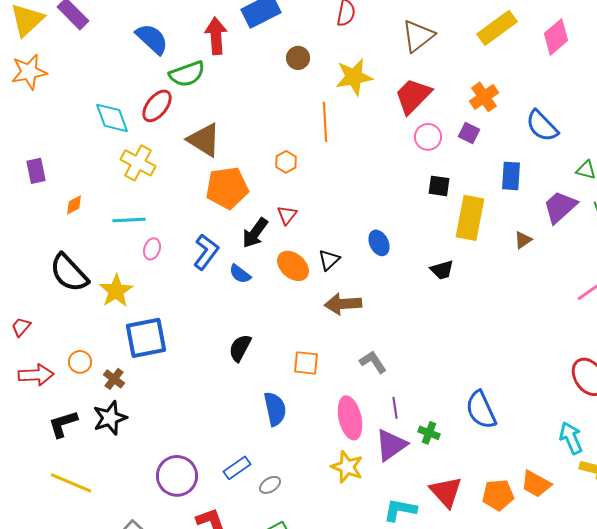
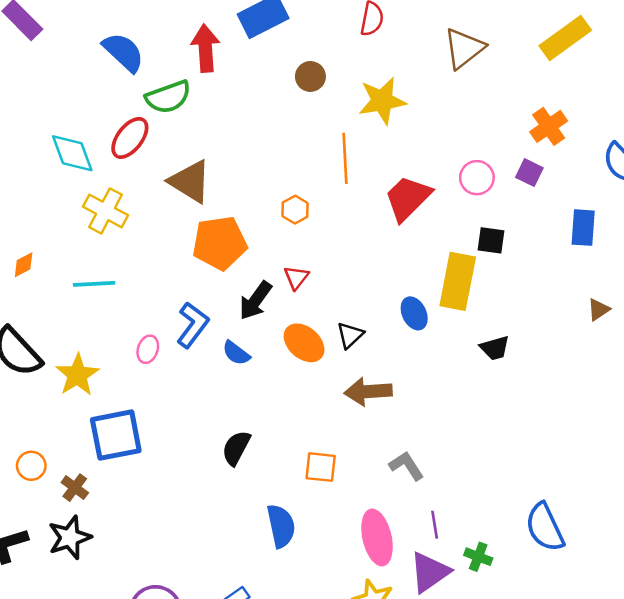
red trapezoid: (413, 96) -> (408, 198), moved
yellow rectangle: (470, 218) -> (458, 281), moved
pink ellipse: (152, 249) -> (148, 349), moved

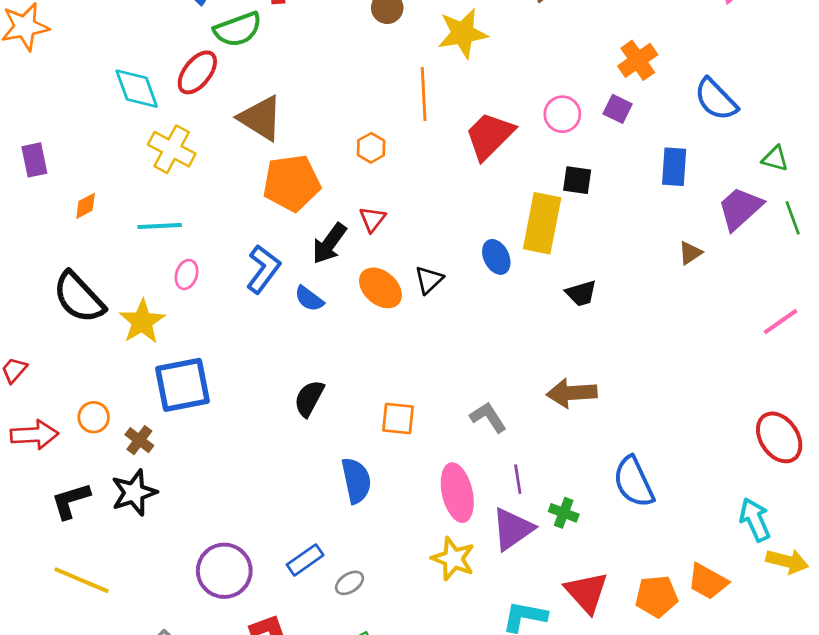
pink ellipse: (148, 349) -> (187, 274), moved
brown arrow: (368, 391) -> (572, 393), moved

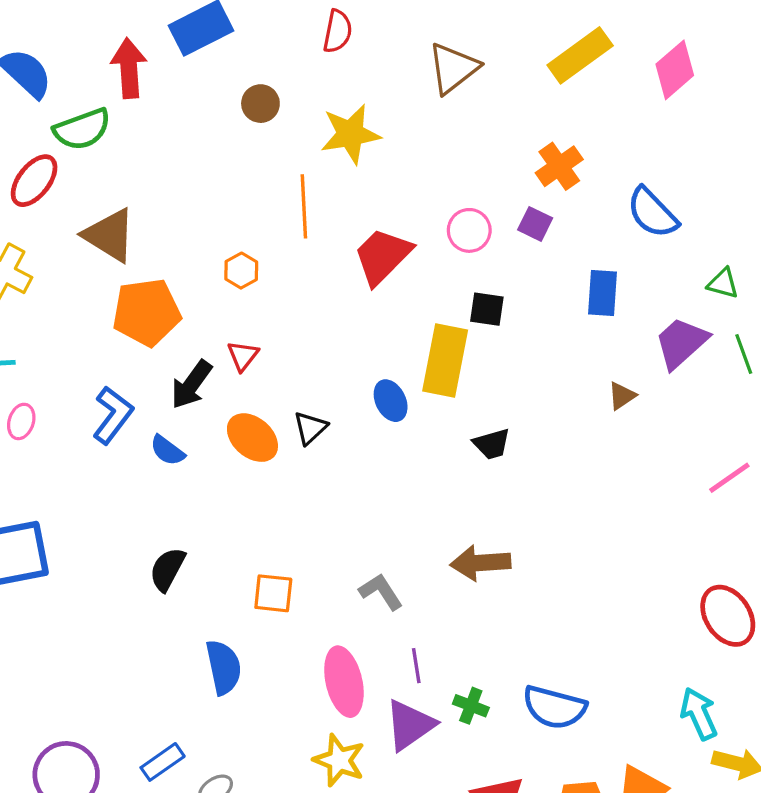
blue semicircle: (634, 482) -> (554, 707), moved, turned -50

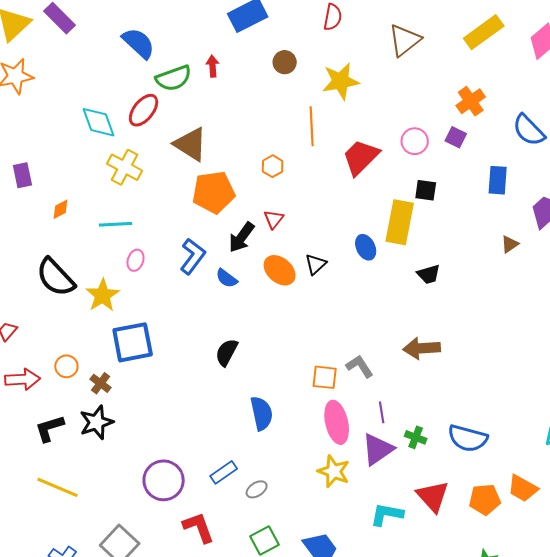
red arrow: (129, 68) -> (213, 66), moved, size x0.6
orange square: (273, 593) -> (325, 377), moved

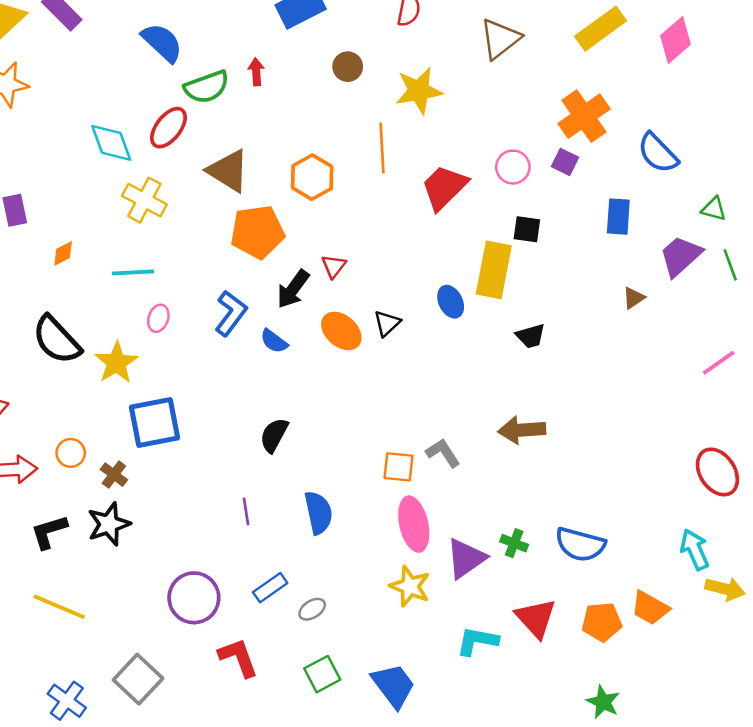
orange cross: (471, 101) -> (584, 116), size x1.4
orange hexagon: (273, 166) -> (312, 177), moved, size x1.6
purple line: (382, 412) -> (246, 511), moved

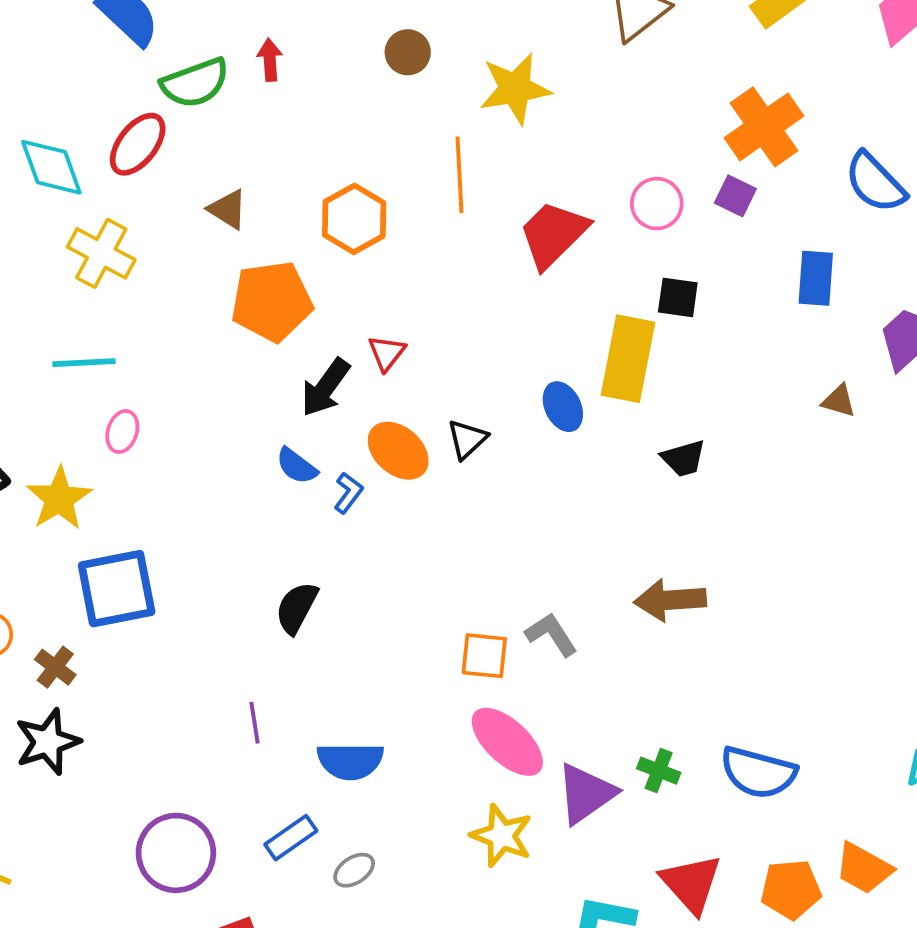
brown triangle: (228, 171) -> (228, 209), size x0.6
brown triangle: (634, 298) -> (839, 401), turned 50
blue L-shape: (231, 313) -> (348, 493), moved, size x0.6
blue semicircle: (318, 513) -> (350, 761), moved, turned 102
pink ellipse: (414, 524) -> (507, 742), turned -34

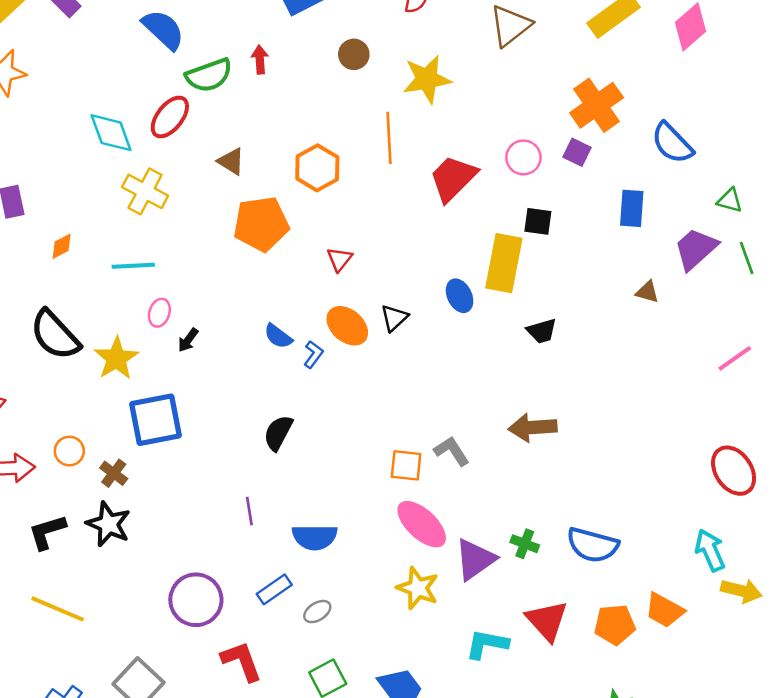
black arrow: (325, 387) -> (188, 340), moved, size x0.6
black star: (48, 742) -> (108, 524), turned -30

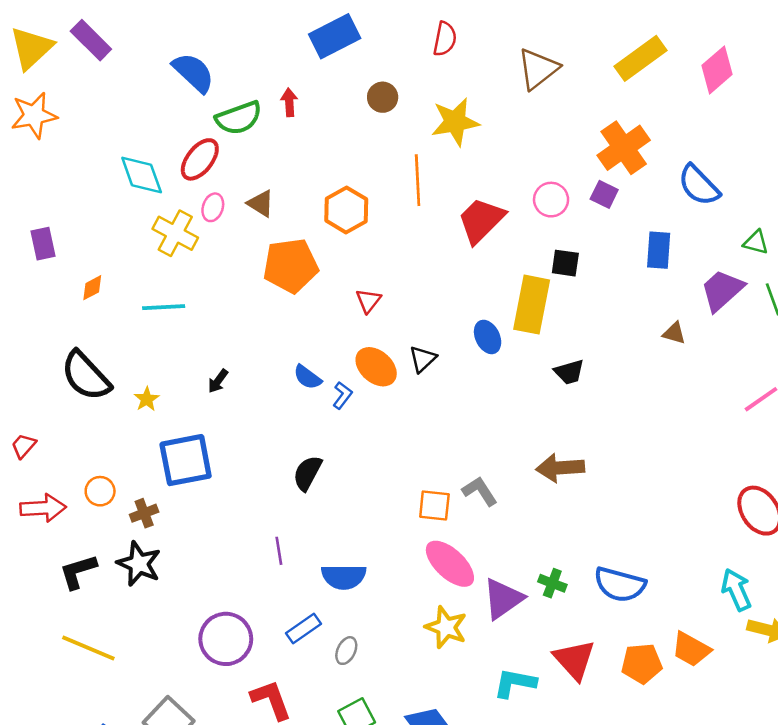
pink ellipse: (159, 313) -> (213, 207), moved
yellow star: (116, 358) -> (147, 399), size x0.6
brown cross: (114, 473) -> (144, 513), turned 32
gray ellipse: (317, 612) -> (346, 651), turned -32

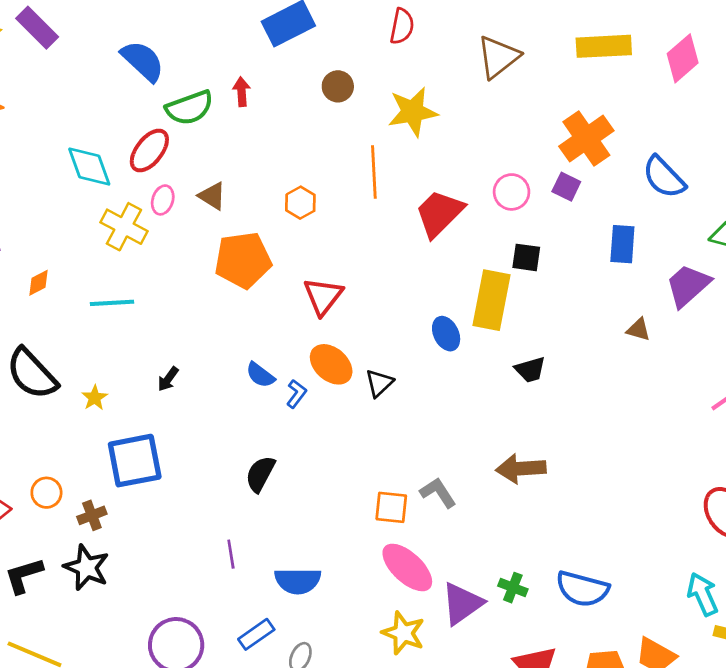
yellow rectangle: (640, 58) -> (604, 46), turned 33
orange hexagon: (346, 210) -> (300, 203), size x0.7
red triangle: (368, 301) -> (323, 296), size x1.5
black triangle: (423, 359) -> (379, 383), moved

